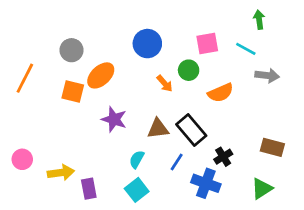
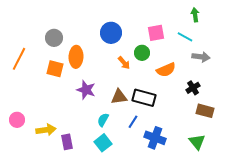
orange ellipse: (101, 75) -> (76, 57), turned -45
black rectangle: (191, 130) -> (144, 98), turned -35
black cross: (223, 157) -> (193, 88), moved
green triangle: (262, 189) -> (197, 142), turned -36

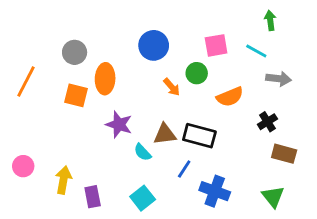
cyan semicircle: (103, 120) -> (143, 152), moved, turned -72
yellow arrow: (46, 130) -> (63, 180), turned -72

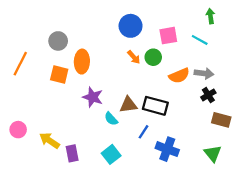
blue circle: (154, 45) -> (131, 26), moved
gray arrow: (279, 79) -> (204, 73), moved
orange arrow: (172, 87) -> (134, 57), moved
yellow arrow: (63, 180) -> (49, 140), turned -66

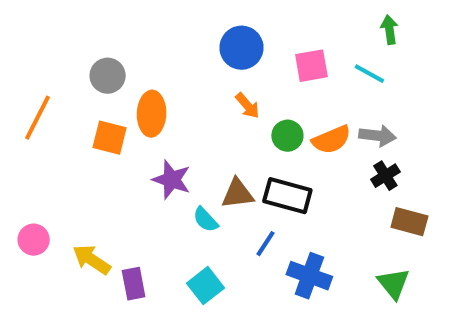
green circle: (153, 57) -> (287, 136), moved

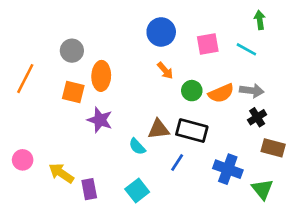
purple star: (172, 180) -> (100, 120), moved
blue cross: (309, 276) -> (228, 169), moved

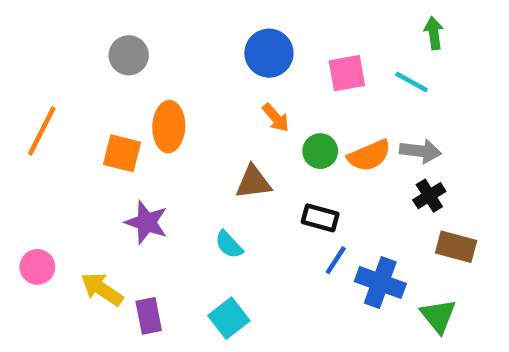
gray circle: (72, 51) -> (129, 55), moved
purple star: (100, 120) -> (146, 222), moved
brown triangle: (158, 129) -> (253, 182), moved
black rectangle: (192, 131) -> (320, 218), size x0.7
blue line: (177, 163) -> (336, 260), moved

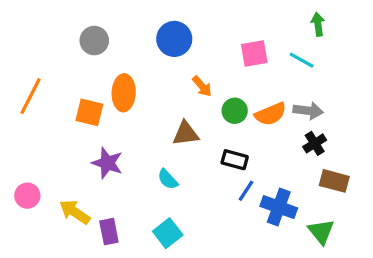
blue circle: (269, 53) -> (174, 39), moved

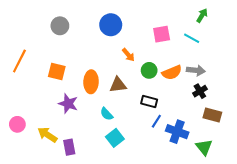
green arrow: (318, 24) -> (202, 15), turned 40
orange ellipse: (124, 93) -> (91, 82), moved
cyan square: (168, 233) -> (115, 138), moved

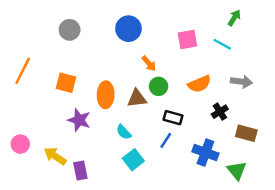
green circle: (149, 70) -> (159, 86), moved
gray arrow: (196, 70) -> (242, 82), moved
black cross: (200, 91) -> (220, 112), moved
blue line: (156, 121) -> (166, 140), moved

